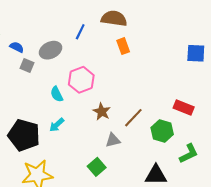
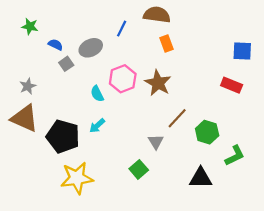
gray square: (27, 66) -> (66, 64), turned 32
red rectangle: (184, 107) -> (232, 85), moved
brown star: (102, 112) -> (158, 83), moved, size x1.4
gray triangle: (113, 140) -> (156, 142), turned -49

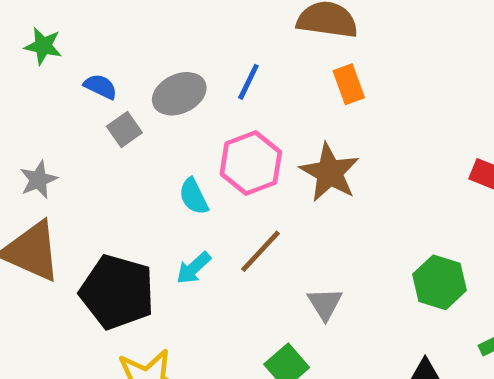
blue line: (122, 29) -> (248, 82), moved
brown line: (177, 118) -> (260, 251), moved

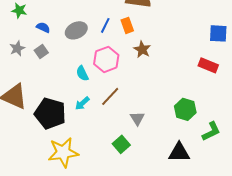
orange rectangle: (349, 84) -> (127, 25), moved
gray square: (124, 130) -> (41, 51), moved
brown star: (330, 173) -> (142, 49), moved, size x0.7
gray star: (38, 180) -> (17, 48), moved

